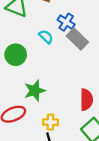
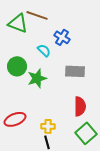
gray rectangle: (77, 39) -> (75, 71), moved, turned -42
green star: (35, 91) -> (37, 78), moved

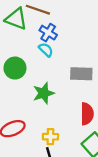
blue cross: (62, 37) -> (48, 33), moved
green star: (37, 78) -> (44, 93), moved

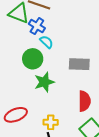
blue cross: (48, 33) -> (37, 26), moved
green circle: (15, 68) -> (33, 59), moved

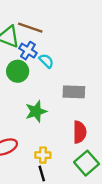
cyan semicircle: (46, 42) -> (46, 61), moved
green circle: (33, 59) -> (18, 71), moved

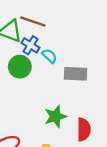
gray rectangle: (74, 92) -> (76, 74), moved
green star: (36, 111) -> (55, 116), moved

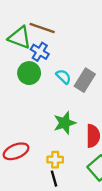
cyan semicircle: (49, 56) -> (63, 77), moved
gray rectangle: (76, 74) -> (85, 80), turned -60

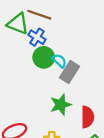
green circle: (29, 73) -> (44, 57), moved
gray rectangle: (85, 80) -> (70, 72), moved

